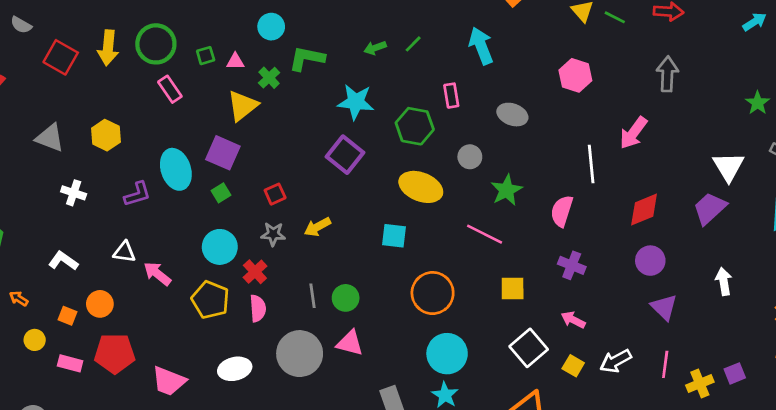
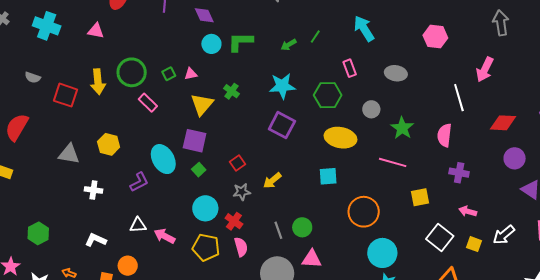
green L-shape: (307, 58) -> (240, 42), moved
green cross: (269, 78) -> (231, 91), moved
red diamond: (644, 210) -> (503, 123), turned 36

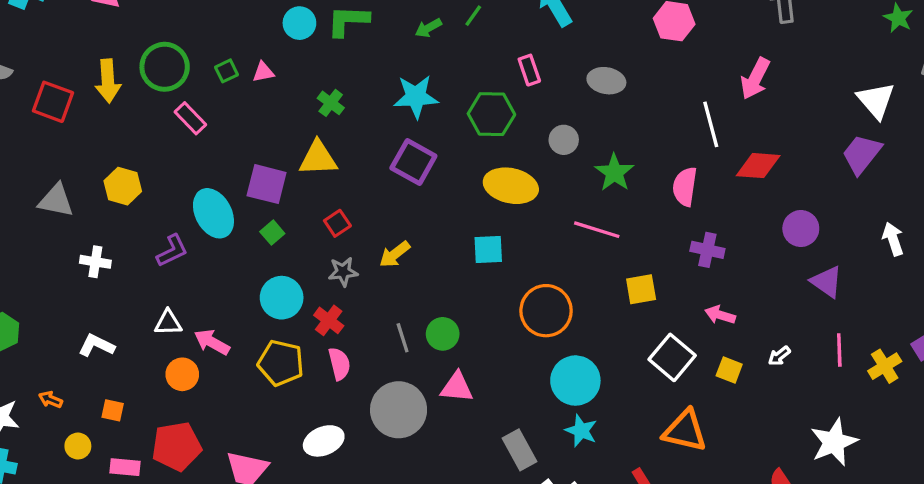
yellow triangle: (202, 104) -> (318, 158), moved, turned 45
red diamond: (503, 123) -> (758, 166), moved
white arrow: (504, 235) -> (779, 356), size x0.6
orange circle: (128, 266) -> (182, 374), moved

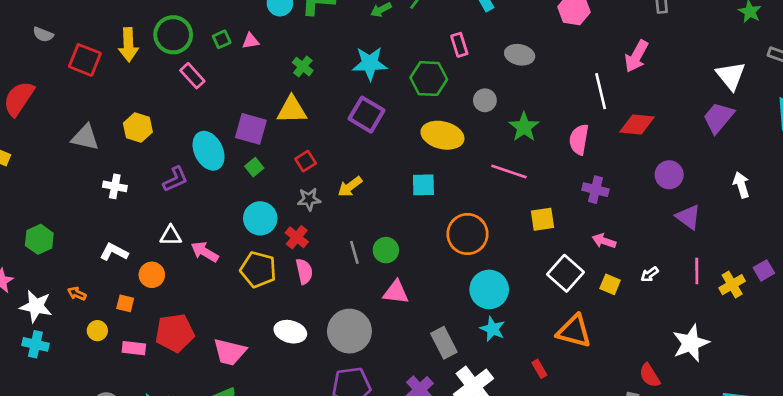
orange circle: (182, 374) -> (152, 275), moved
gray circle: (399, 410) -> (349, 331), moved
white ellipse: (324, 441) -> (290, 332), turned 36

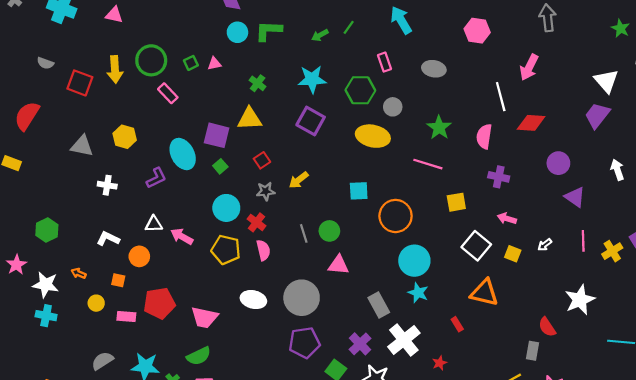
gray circle: (485, 100) -> (393, 107), moved
cyan square: (423, 185) -> (359, 191), moved

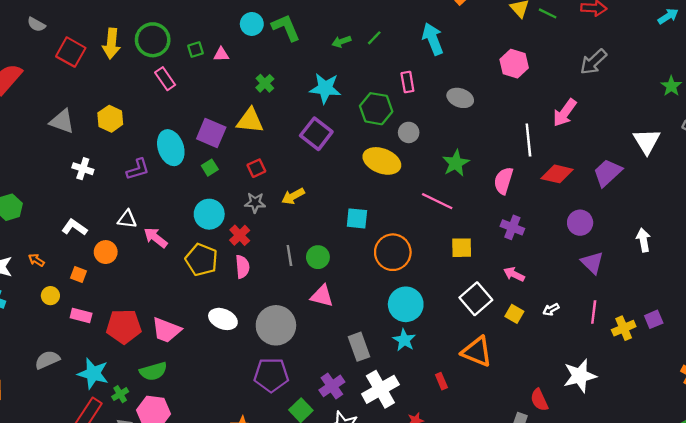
gray arrow: (548, 18) -> (593, 62), turned -135
green L-shape: (268, 31) -> (286, 28), turned 56
purple trapezoid: (597, 115) -> (608, 173), moved
red pentagon: (159, 303) -> (124, 326), moved

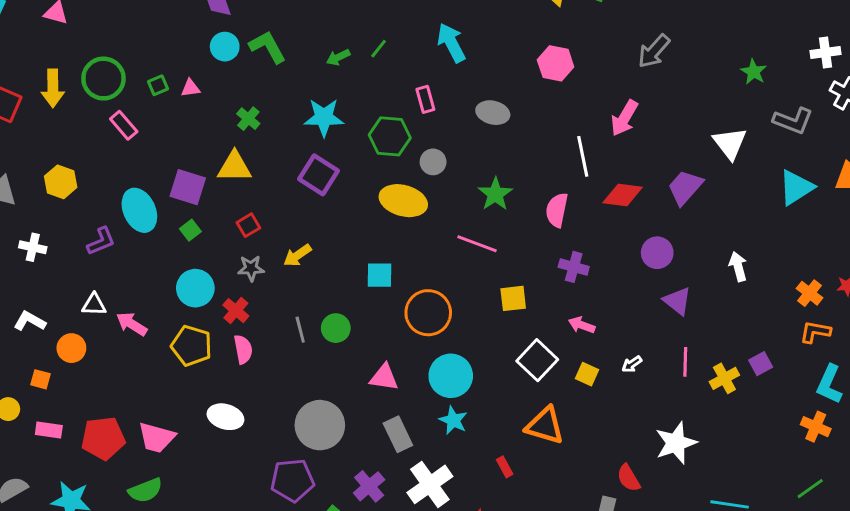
pink triangle: (322, 296) -> (384, 377), moved
gray circle: (276, 325) -> (320, 425), moved

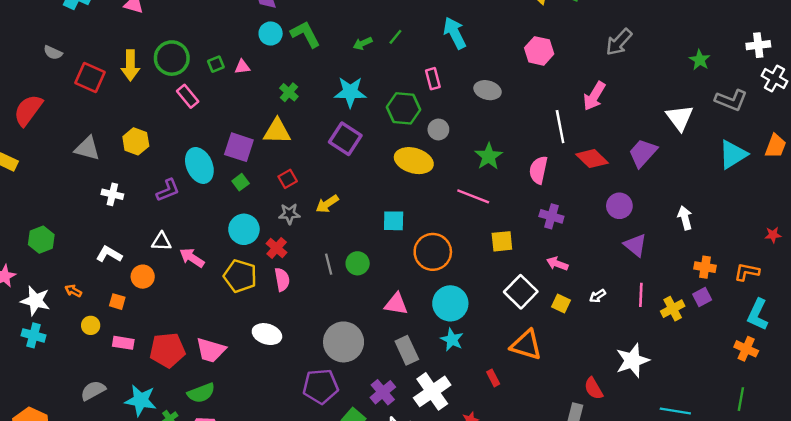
red diamond: (623, 195) -> (592, 159), turned 36
orange cross: (809, 293) -> (705, 267), moved, turned -30
green line: (810, 489) -> (741, 399), turned -45

